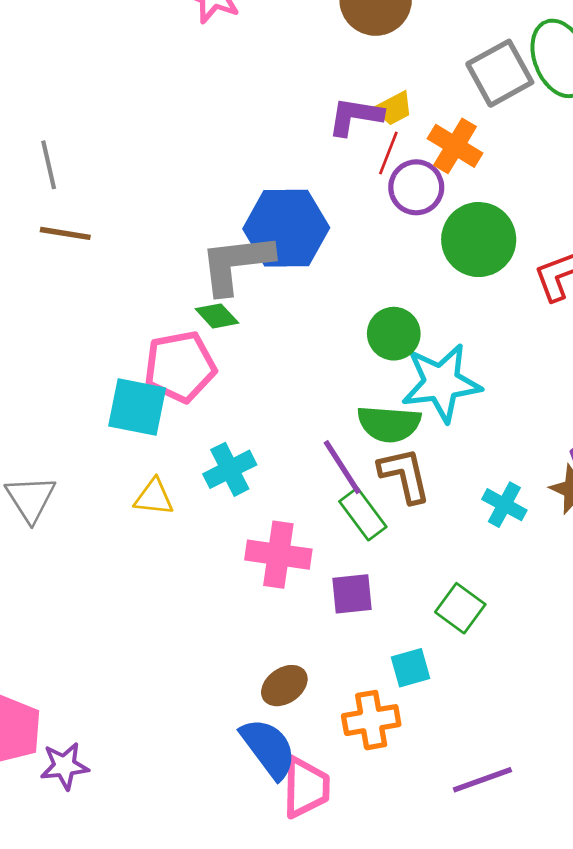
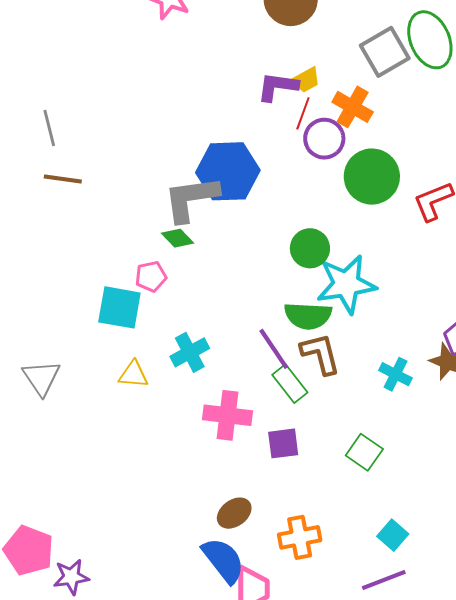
pink pentagon: (180, 367) -> (151, 277), size x0.6
cyan square: (411, 668) -> (393, 535), moved, turned -32

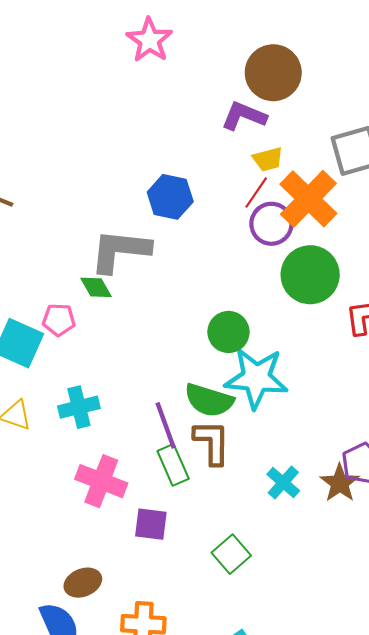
purple L-shape: (277, 87) -> (244, 116), moved
orange cross: (353, 107) -> (308, 199), size x1.4
blue hexagon: (228, 171) -> (170, 197), moved, size x0.7

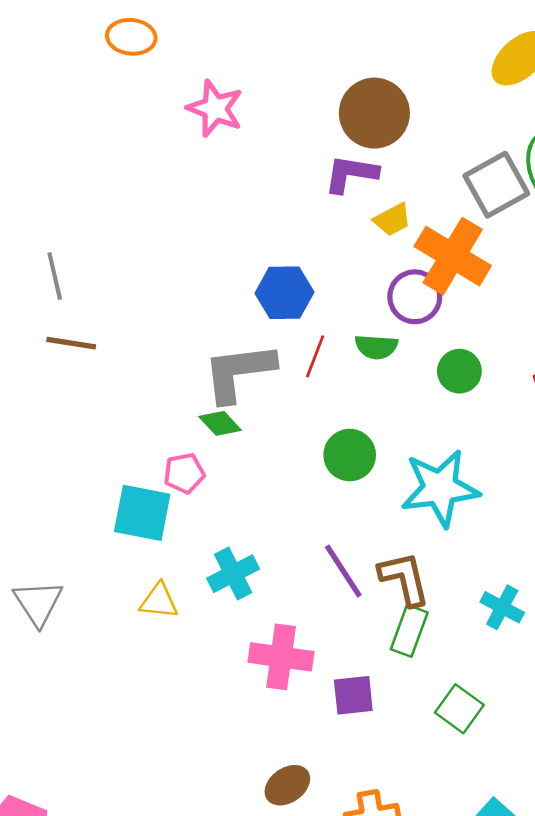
red line: (256, 193) -> (315, 356), moved
green circle: (310, 275) -> (459, 371), moved, size x0.6
green circle: (228, 332) -> (350, 455), moved
green semicircle: (209, 400) -> (376, 347), moved, size x0.7
green rectangle: (173, 465) -> (409, 631), moved, turned 57

